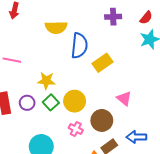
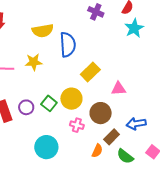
purple cross: (113, 17) -> (96, 12), turned 35
yellow rectangle: (102, 63) -> (90, 72), moved
yellow star: (46, 81) -> (34, 62), moved
pink triangle: (124, 98) -> (119, 89), turned -35

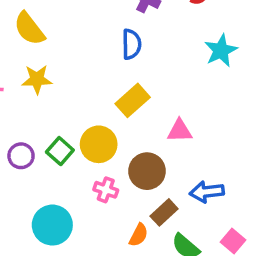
cyan star: (134, 28) -> (221, 51), moved
yellow semicircle: (43, 31) -> (29, 29), moved, turned 60
blue semicircle: (68, 45) -> (131, 44), moved, size x0.7

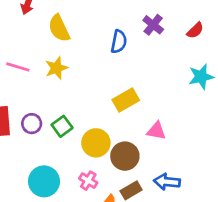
blue semicircle: (131, 44) -> (119, 42), moved
yellow star: (37, 79) -> (56, 68), turned -30
yellow circle: (99, 144) -> (96, 143), moved
pink cross: (106, 190) -> (88, 181), moved

